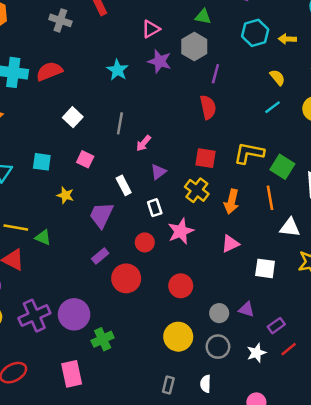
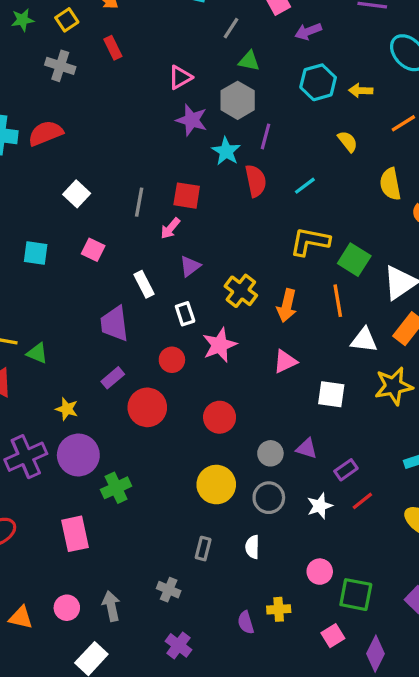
cyan star: (117, 70) -> (226, 151), moved
cyan line: (272, 107) -> (305, 186), moved
red square: (206, 158) -> (187, 196), moved
yellow star: (65, 195) -> (67, 409), moved
purple trapezoid: (101, 215) -> (114, 324), turned -32

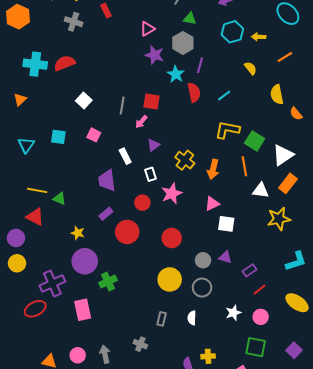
white square: (331, 394) -> (226, 224), moved
purple cross: (26, 457) -> (52, 283), moved
white star: (320, 506) -> (233, 313), moved
pink circle: (320, 572) -> (261, 317), moved

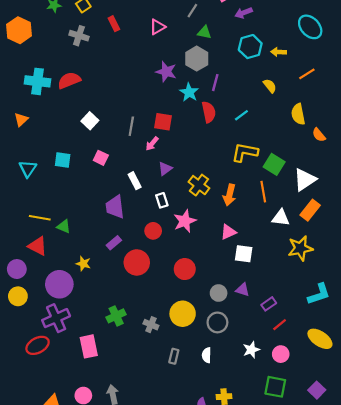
pink triangle: (147, 29) -> (157, 27), moved
purple circle: (85, 261) -> (59, 284), moved
gray cross: (140, 344) -> (151, 325), moved

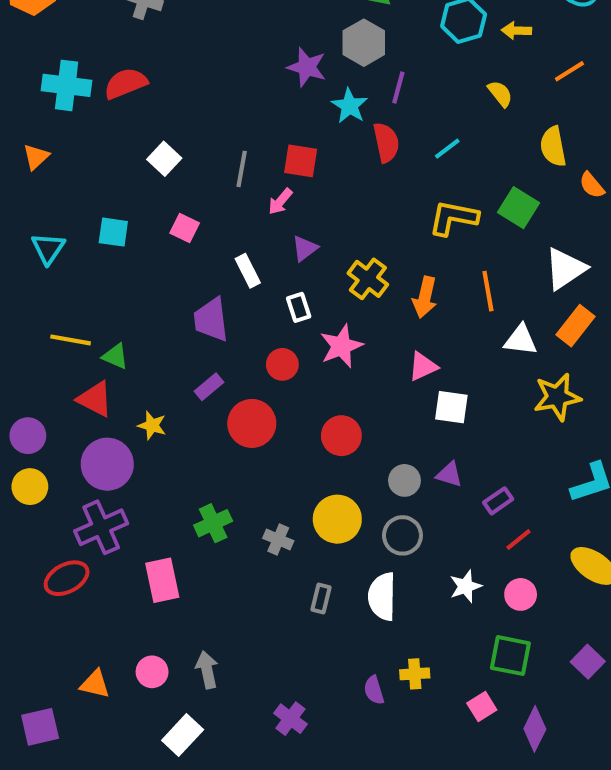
green square: (274, 164) -> (519, 208), moved
red triangle: (38, 246) -> (95, 399), moved
white semicircle: (207, 355) -> (382, 596), size x1.6

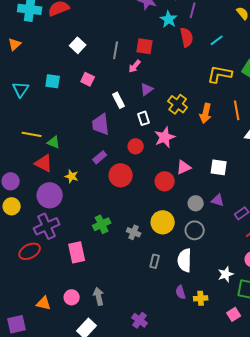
pink triangle: (423, 366) -> (184, 167), moved
white star: (466, 586) -> (226, 274), moved
purple semicircle: (374, 690) -> (181, 292), moved

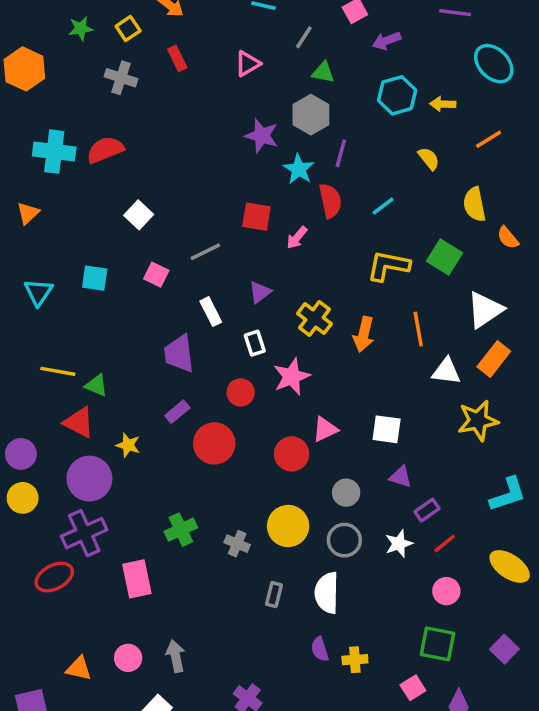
gray line: (116, 50) -> (205, 252), moved, turned 54
pink arrow: (135, 66) -> (297, 238), moved
purple triangle: (218, 200) -> (401, 477), moved
white star: (226, 274) -> (399, 544), moved

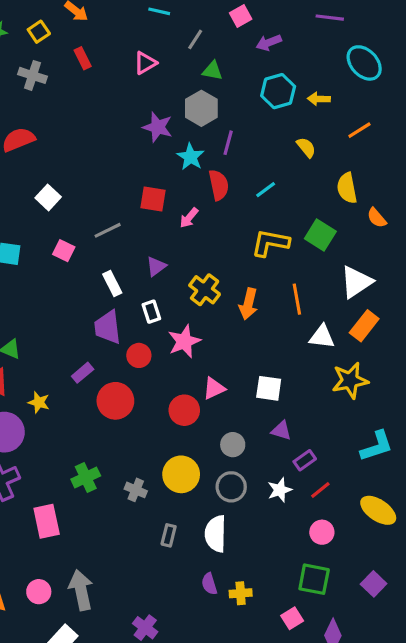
purple trapezoid: (179, 354) -> (108, 327), moved
gray arrow: (176, 656) -> (81, 590), size x1.4

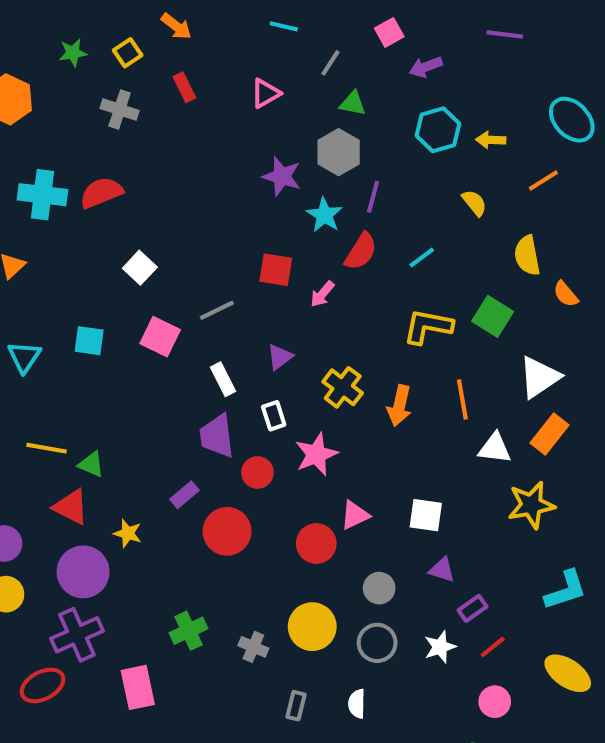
cyan ellipse: (364, 63) -> (572, 120), moved
red semicircle: (219, 185) -> (361, 251), turned 44
pink square: (64, 251) -> (160, 337), size x1.4
white semicircle: (216, 534) -> (357, 704), size x0.6

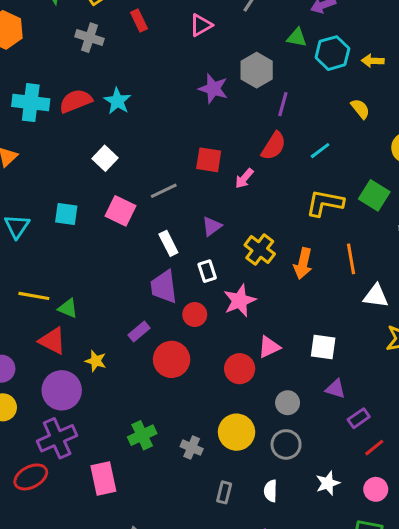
green triangle: (353, 103) -> (297, 38), moved
cyan star: (324, 215) -> (117, 101), moved
white star: (440, 647) -> (328, 483), moved

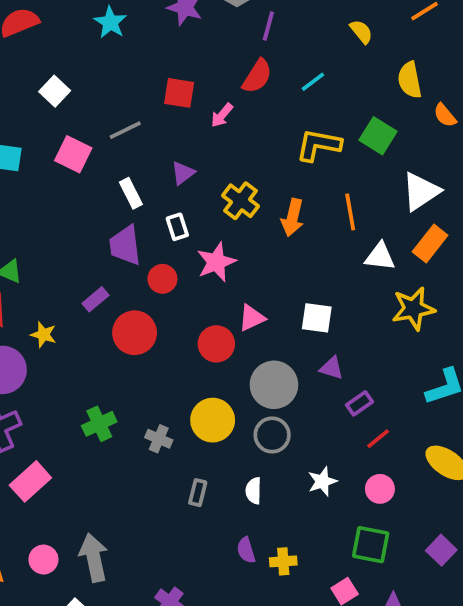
cyan star: (117, 101) -> (110, 22), moved
gray circle: (288, 403) -> (274, 385), size x1.6
pink rectangle: (103, 479) -> (30, 481), moved, turned 60

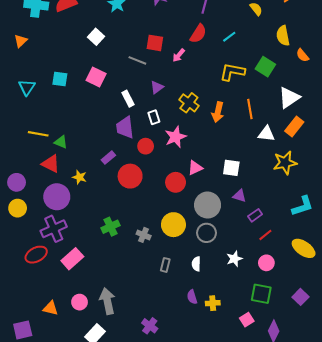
white square: (55, 91) -> (96, 37), moved
gray line: (125, 130) -> (137, 60), moved, turned 48

